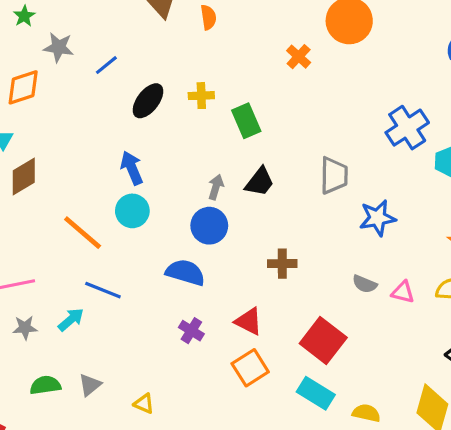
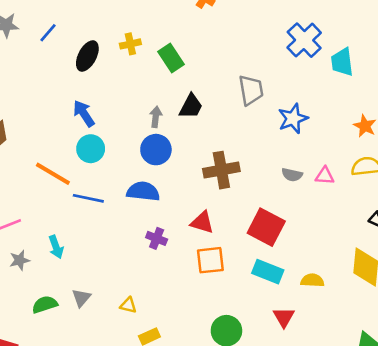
brown cross: (282, 264) -> (221, 170), size x1.5
blue line: (103, 290) -> (88, 198), moved
cyan arrow: (71, 320) -> (56, 247), turned 120
orange square: (250, 368) -> (210, 260), turned 36

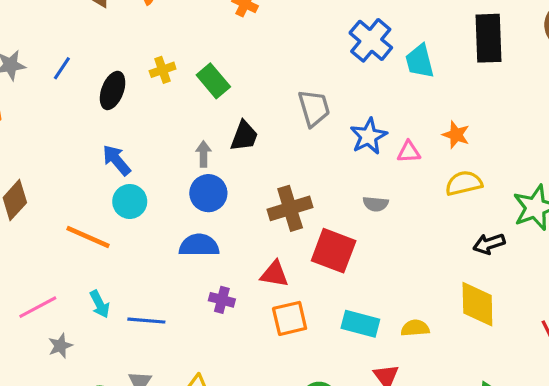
pink triangle: (325, 176) -> (409, 152), moved
blue line: (88, 198) -> (146, 321), moved
red square: (266, 227) -> (334, 251), moved
cyan arrow: (56, 247) -> (100, 304), moved

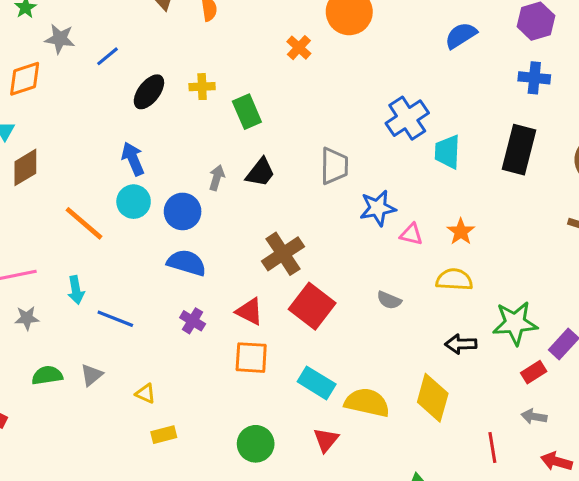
blue circle: (208, 193) -> (183, 211), moved
gray semicircle: (376, 204) -> (389, 300), moved
brown cross: (290, 208) -> (283, 254), turned -33
yellow semicircle: (415, 328) -> (367, 403), size x1.6

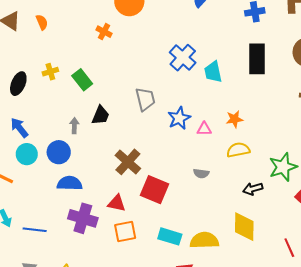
orange star: (461, 232) -> (234, 119), turned -30
purple cross: (193, 321) -> (83, 218), size x1.8

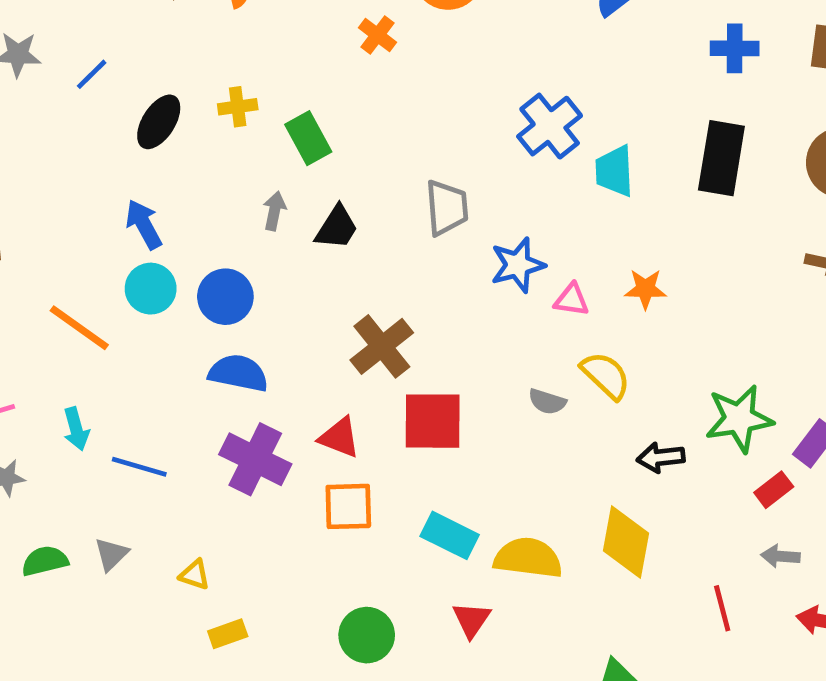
gray arrow: (74, 126) -> (274, 211), moved
yellow semicircle: (238, 150) -> (606, 375), moved, turned 45
red square: (154, 190) -> (433, 421), turned -32

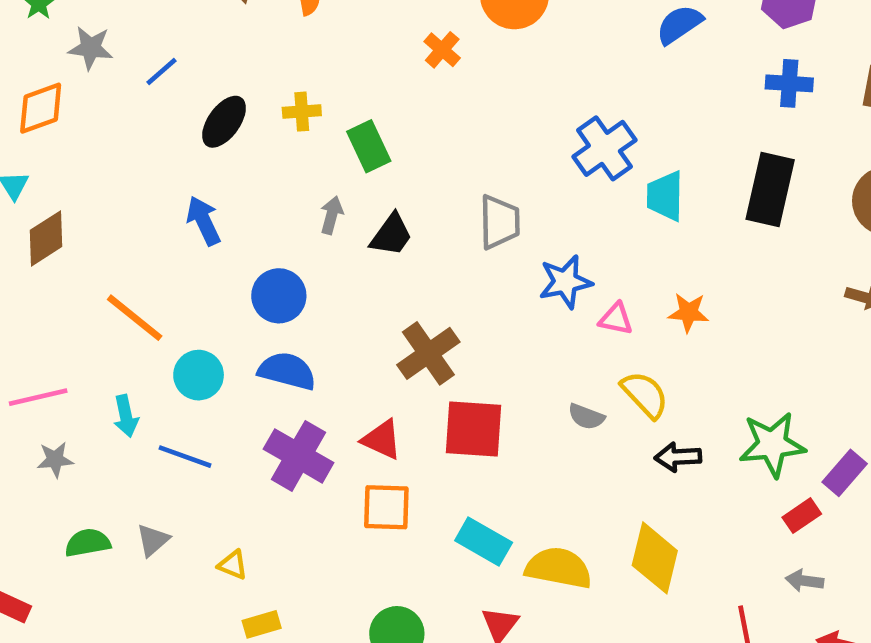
cyan circle: (151, 289) -> (199, 375), moved
black arrow: (661, 457) -> (678, 457), moved

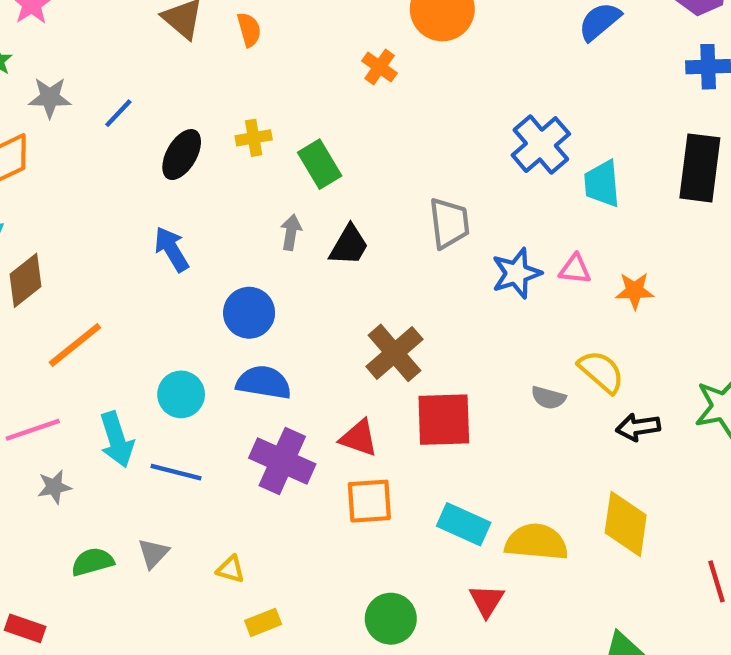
orange line: (135, 318) -> (75, 345), moved, turned -72
pink triangle: (616, 319) -> (575, 269), moved
cyan arrow: (126, 416) -> (117, 440), size x1.4

